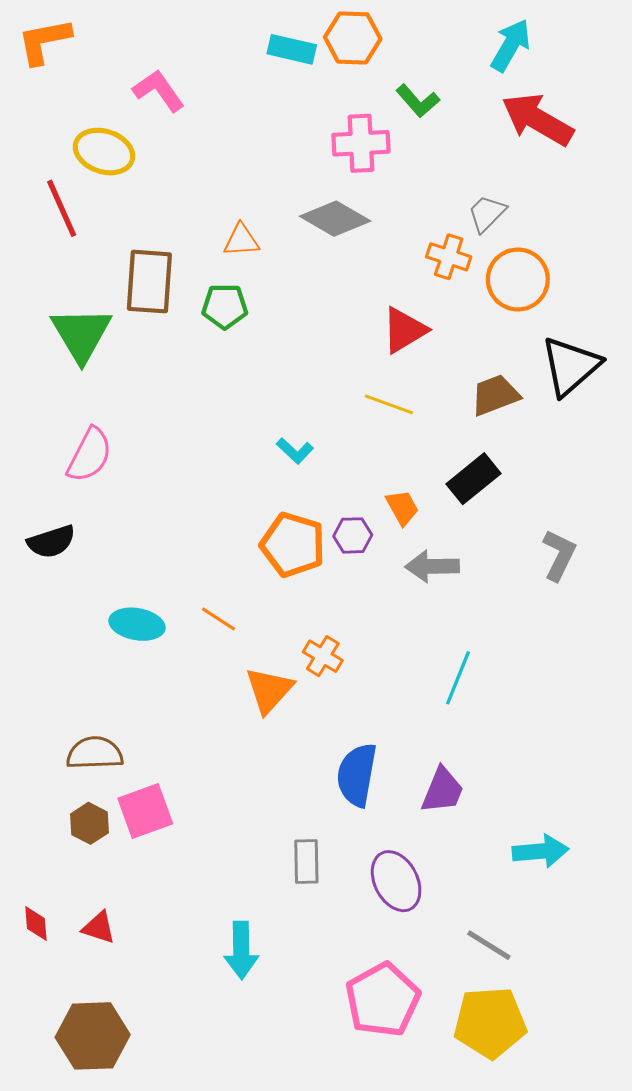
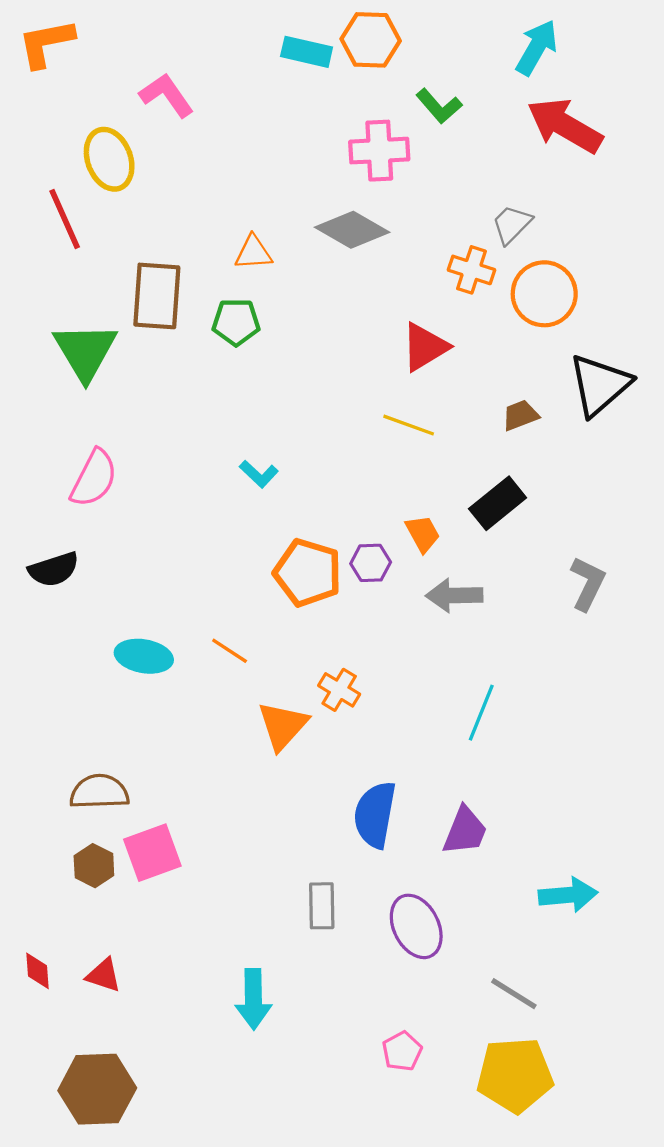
yellow ellipse: (104, 152) -> (109, 159), turned 52
brown trapezoid: (495, 395) -> (520, 415), size x0.7
cyan L-shape: (295, 451) -> (259, 474), moved
pink pentagon: (383, 1000) -> (402, 1051), size x0.5

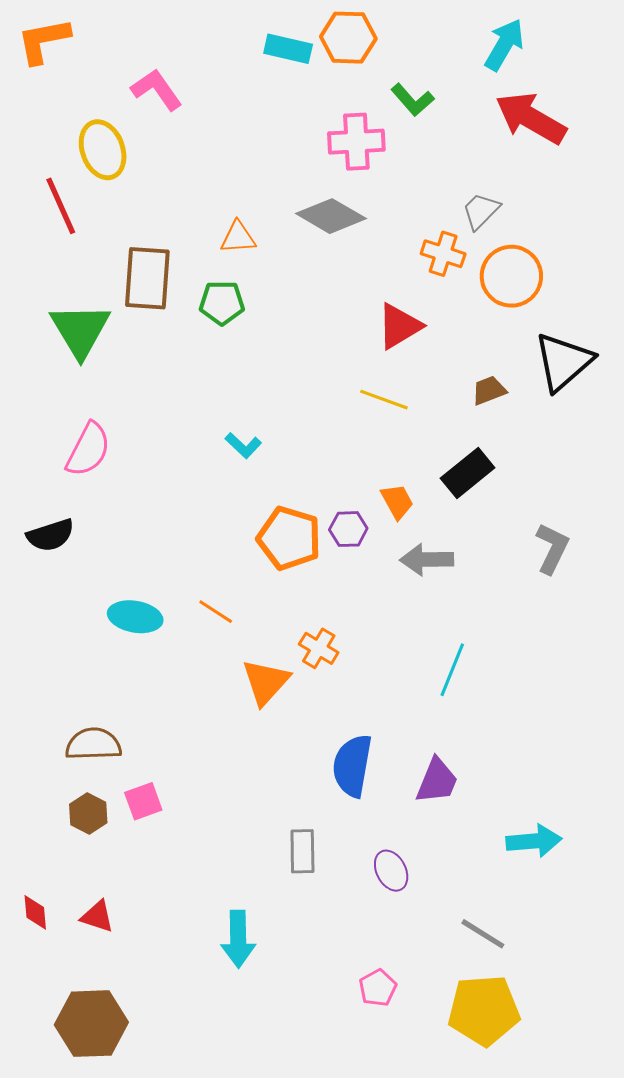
pink square: (152, 853) -> (143, 801), size x0.7
purple ellipse: (416, 926) -> (391, 871), size x0.7

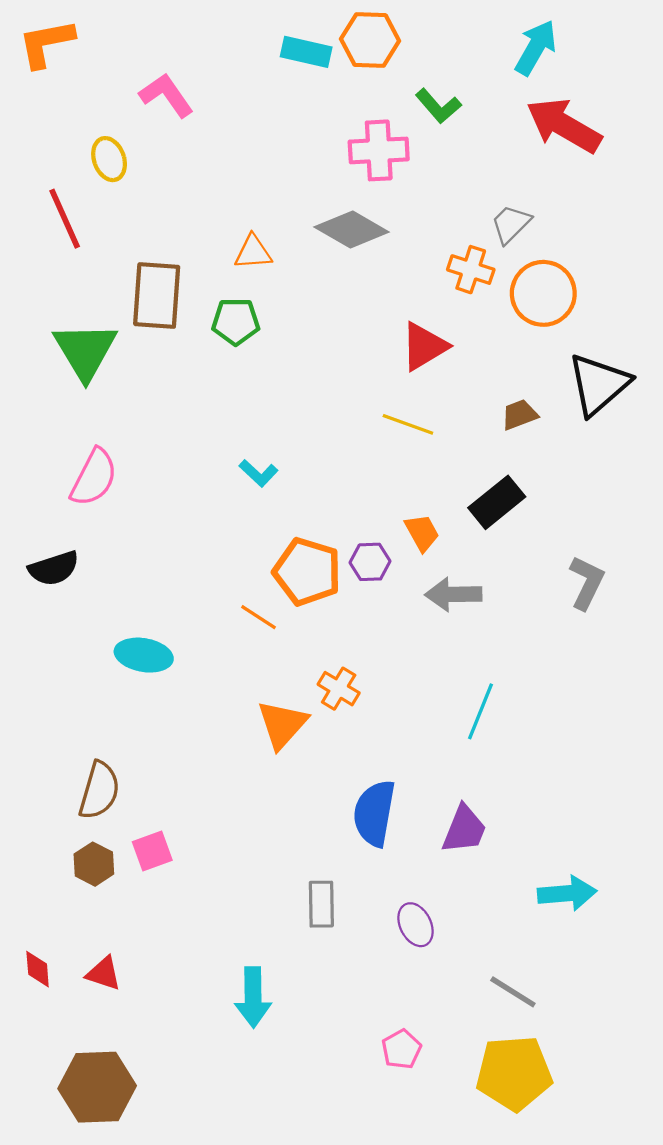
yellow ellipse: (103, 150) -> (109, 159), size x0.7
orange line: (216, 612) -> (258, 617), moved
brown semicircle: (93, 744) -> (99, 790), turned 108

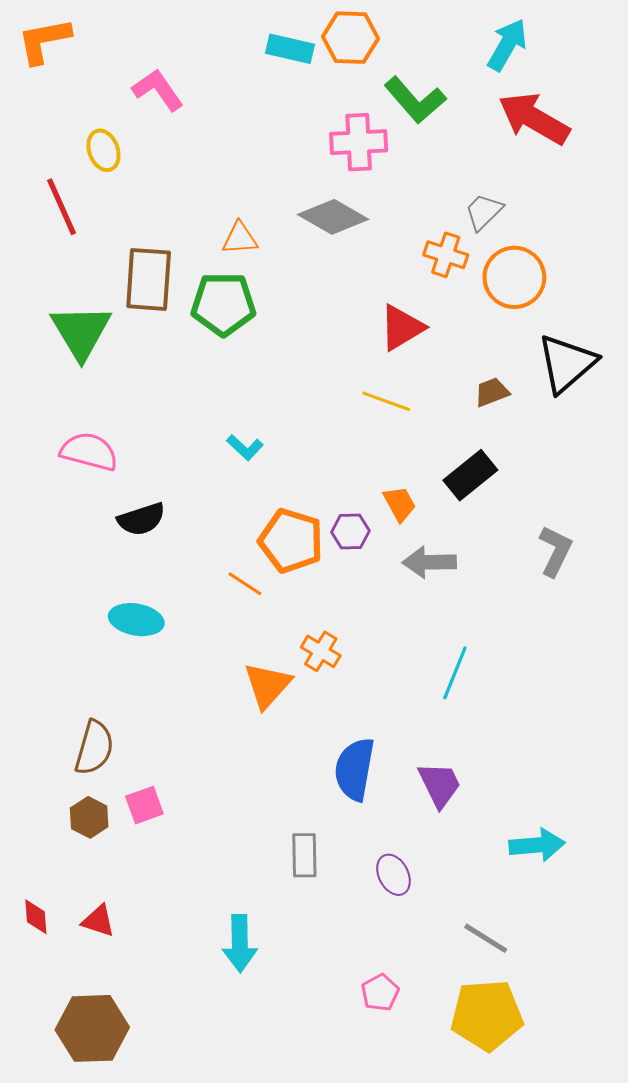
green L-shape: (438, 106) -> (415, 100), size x1.4
green pentagon: (236, 322) -> (223, 304), size x1.4
pink semicircle: (94, 477) -> (89, 452), turned -102
black semicircle: (54, 568) -> (141, 519), moved
purple trapezoid: (464, 829) -> (440, 785), turned -48

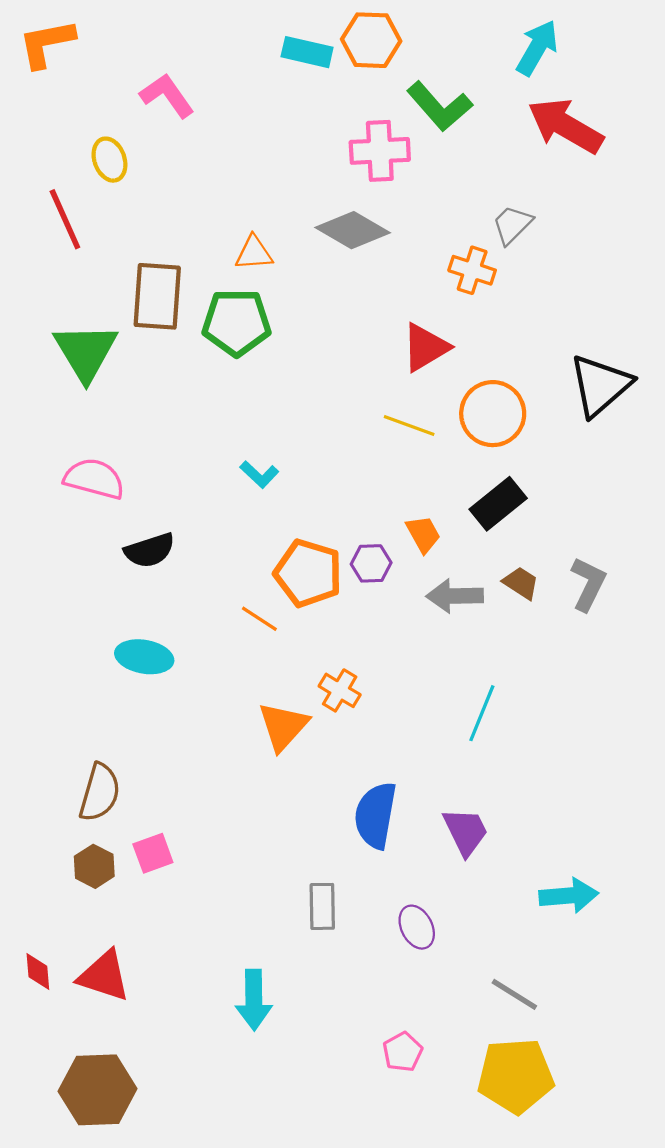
orange circle: (514, 277) -> (493, 414), moved
brown trapezoid: (492, 392) -> (521, 583), moved, turned 54
red triangle: (98, 921) -> (104, 976), size x1.5

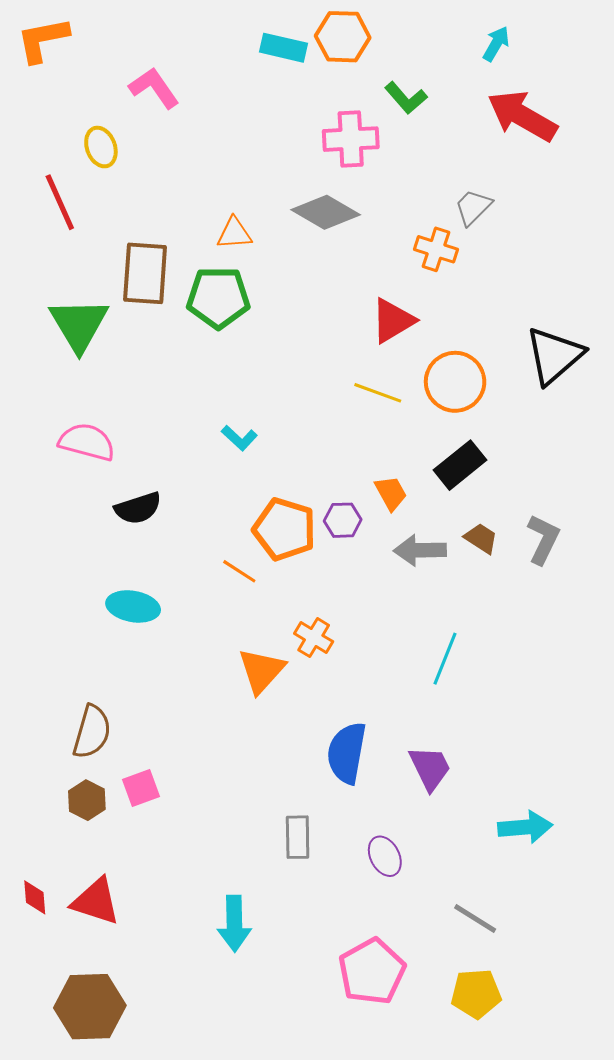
cyan arrow: (537, 48) -> (496, 44), size x0.7
green L-shape: (440, 106) -> (406, 98), size x0.7
pink pentagon: (403, 1052) -> (372, 972), size x1.8
yellow pentagon: (515, 1076) -> (476, 994), size x0.7

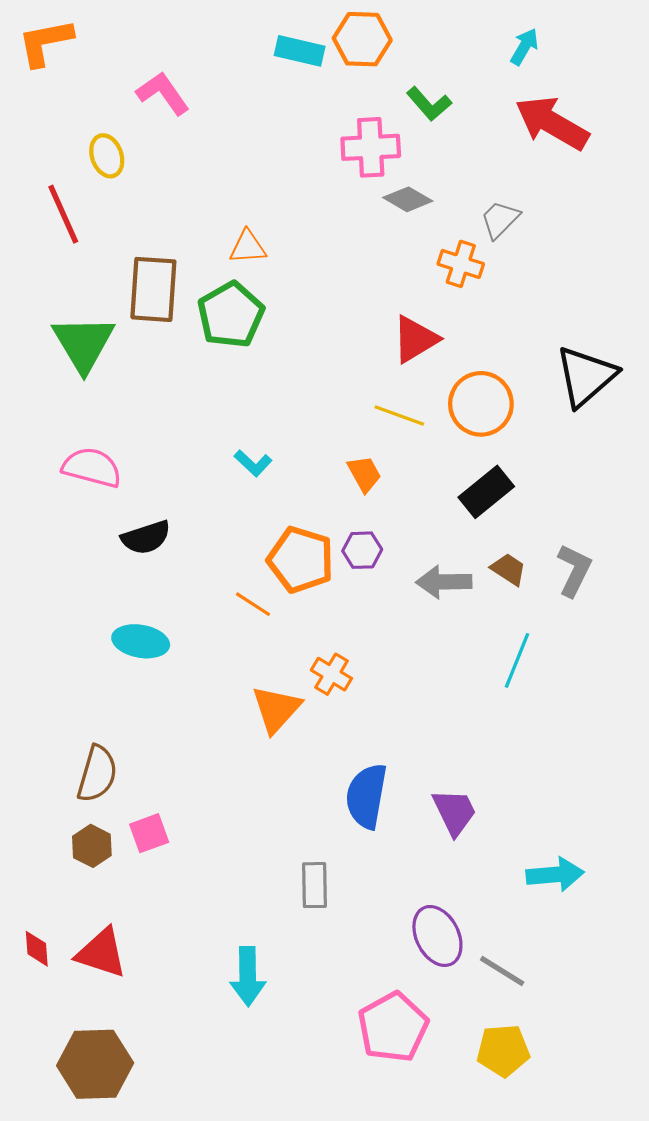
gray diamond: (326, 212) -> (408, 199), moved, size x0.7
green pentagon: (218, 298) -> (231, 315), turned -30
orange trapezoid: (391, 493) -> (364, 474), moved
cyan line: (445, 659) -> (517, 660), moved
purple ellipse: (385, 856) -> (437, 936), moved, size x1.4

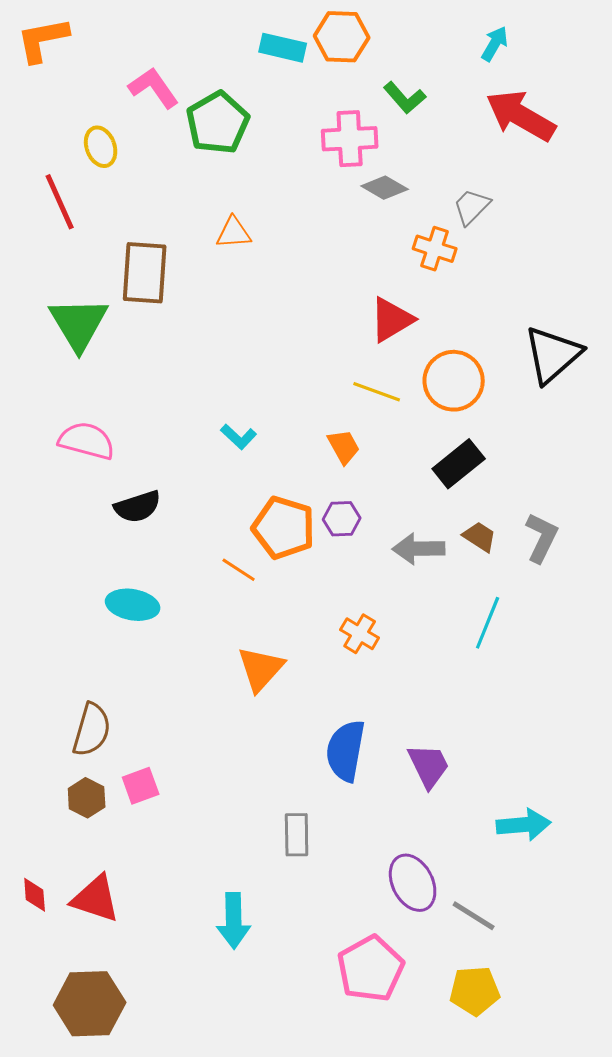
green pentagon: (231, 315) -> (218, 123), moved
orange cross: (331, 674) -> (360, 634), moved

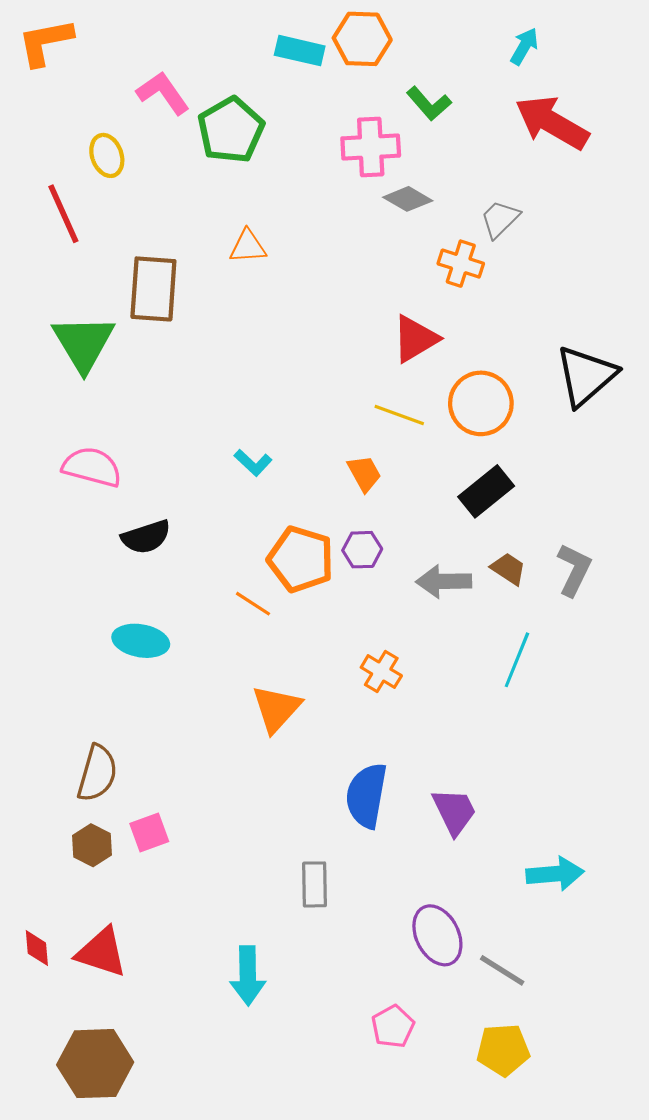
pink pentagon: (371, 969) -> (393, 1026), size x0.6

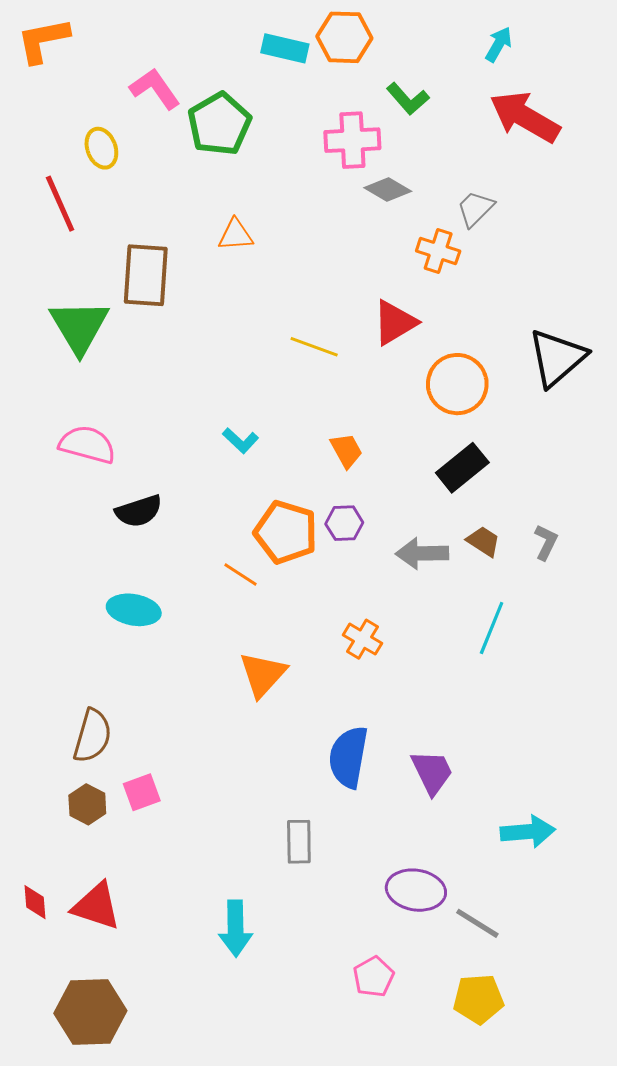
yellow line: (399, 415) -> (314, 347), moved
gray L-shape: (574, 570) -> (546, 542), size x0.7
purple ellipse: (437, 935) -> (416, 890), turned -54

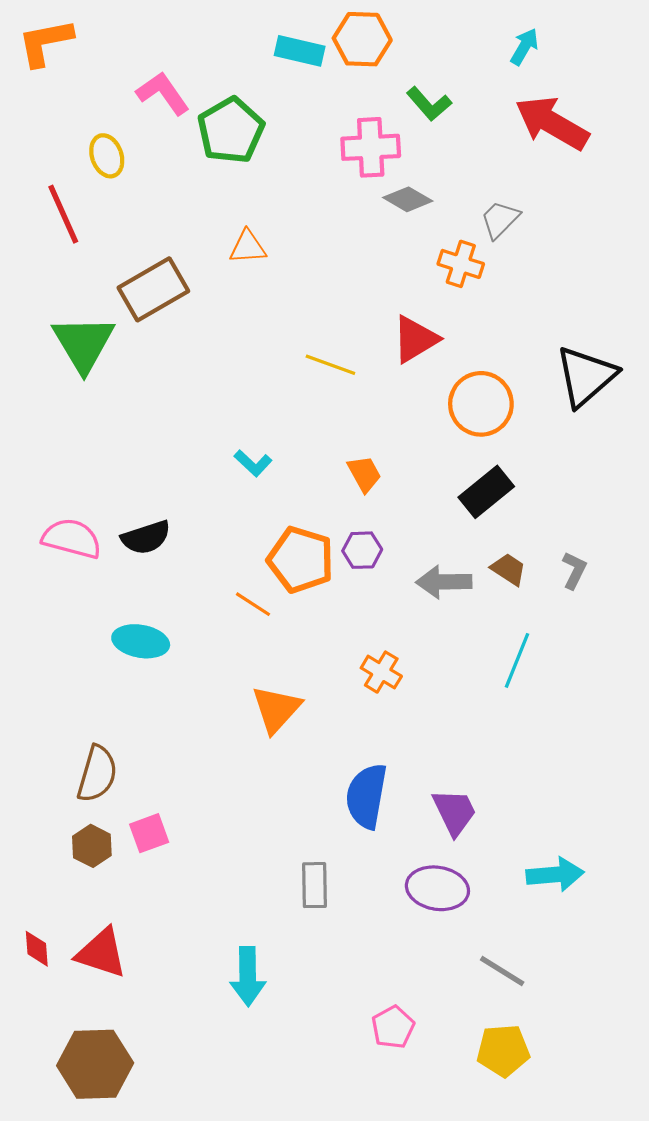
brown rectangle: (146, 275) -> (153, 289), turned 56
pink semicircle: (87, 445) -> (72, 538), moved
purple ellipse: (416, 890) -> (437, 888), moved

